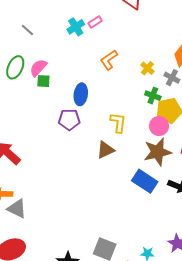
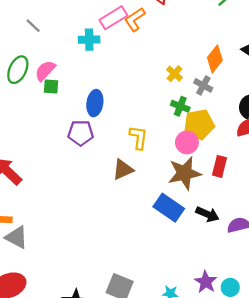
pink rectangle: (95, 22) -> (113, 18), size x1.6
cyan cross: (76, 27) -> (89, 40), moved, turned 30
orange L-shape: (109, 60) -> (135, 19), moved

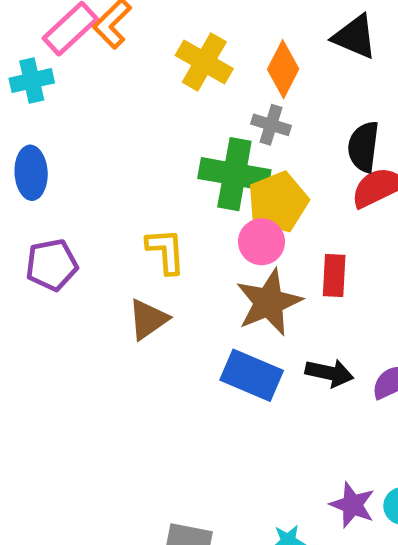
yellow cross: (174, 74) -> (204, 62), moved, size x1.6
blue ellipse: (95, 103) -> (31, 173), moved
green cross: (180, 106) -> (234, 174), size x1.8

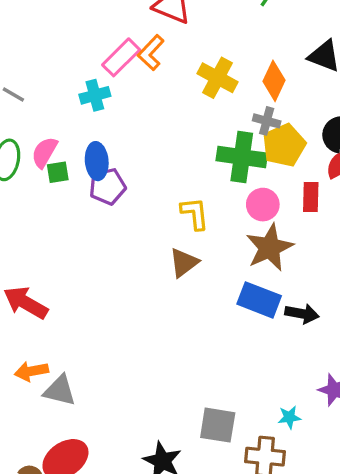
yellow pentagon: (278, 202) -> (284, 145), moved
purple pentagon: (52, 265) -> (107, 186), moved
red rectangle: (334, 276) -> (311, 197), moved
black arrow: (329, 373) -> (302, 314), moved

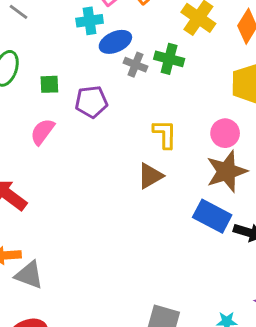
gray cross: (267, 121) -> (135, 65), moved
pink semicircle: (45, 152) -> (42, 132), moved
green cross: (242, 157) -> (169, 59), moved, size x0.7
blue ellipse: (97, 161) -> (115, 42), moved, turned 64

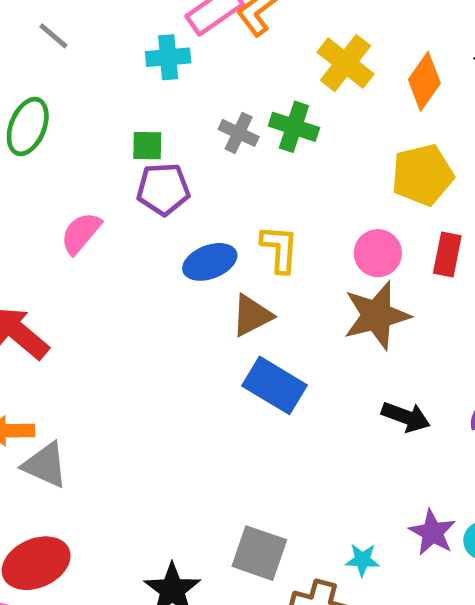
blue ellipse: (115, 42) -> (210, 262), moved
green square: (49, 84) -> (147, 146), moved
blue rectangle: (212, 216) -> (275, 385), moved

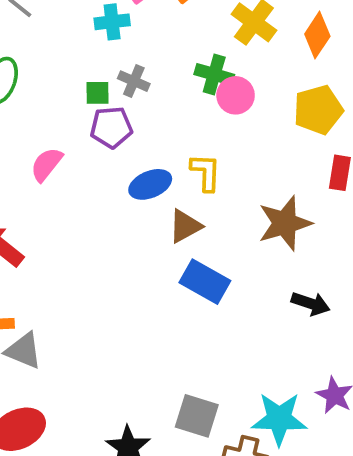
gray cross: (239, 133) -> (134, 81), moved
pink circle: (378, 253) -> (236, 95), moved
cyan star: (362, 560) -> (279, 419), size x2.0

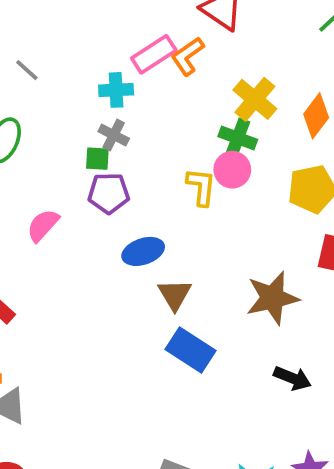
green cross: (214, 74) -> (238, 138), moved
gray cross: (134, 81) -> (114, 135), moved
yellow L-shape: (206, 172) -> (201, 187), moved
brown triangle: (185, 226) -> (175, 295), turned -36

